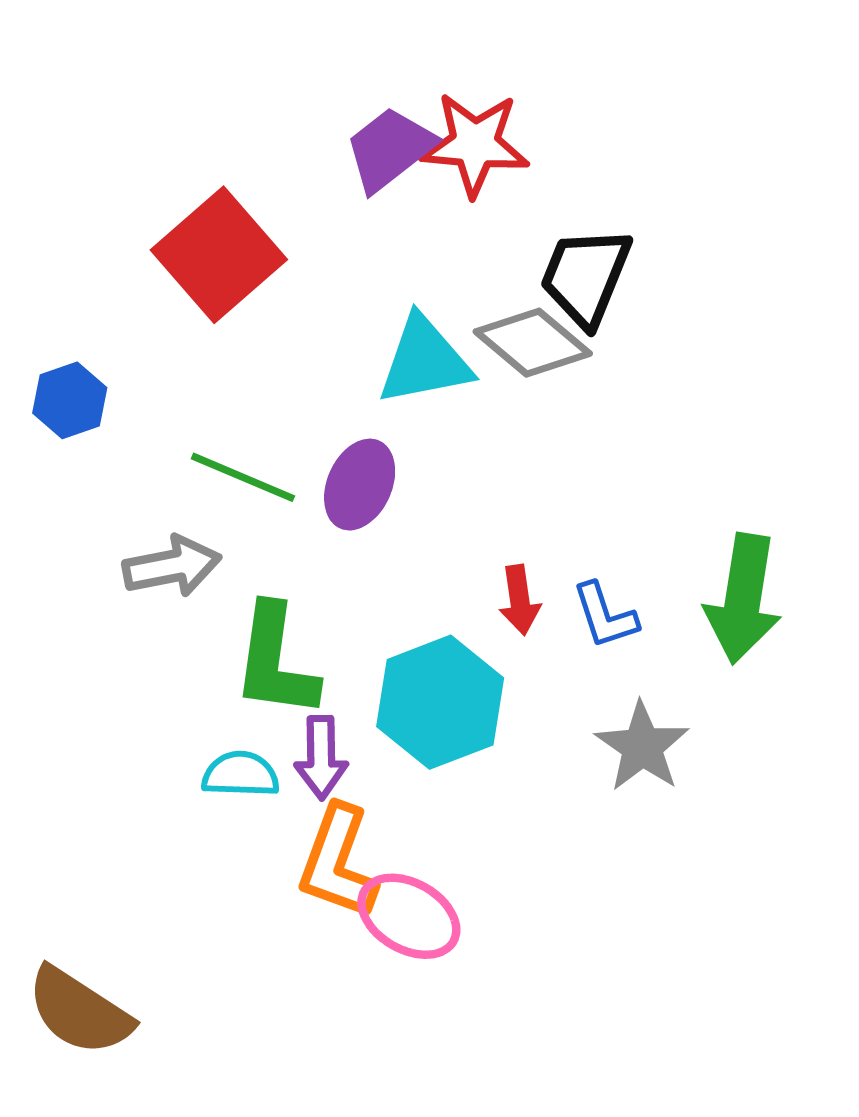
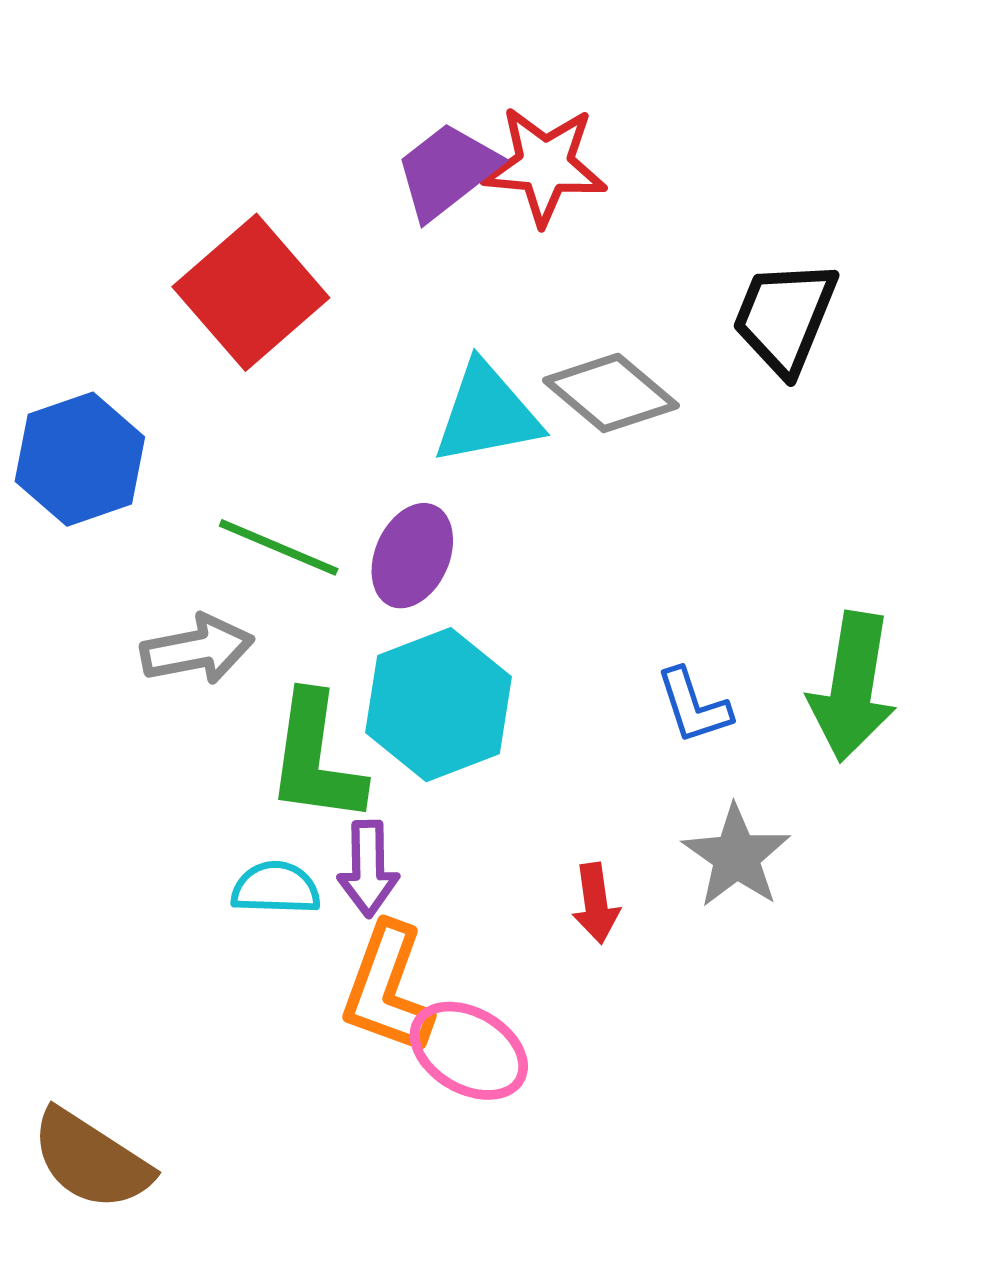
black trapezoid: (586, 276) -> (785, 317), moved
blue hexagon: (70, 400) -> (80, 459), size x1.5
red arrow: (520, 600) -> (596, 903), moved
cyan hexagon: (440, 702) -> (439, 705), moved

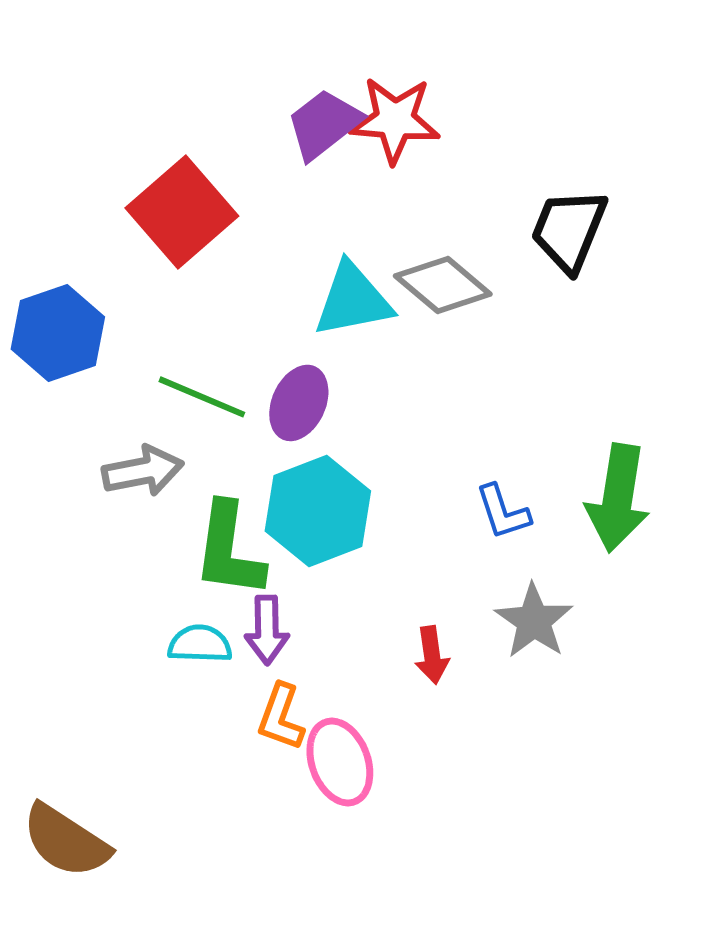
orange L-shape: (387, 989) -> (281, 717), size x0.7
pink ellipse: (469, 1051) -> (340, 762), turned 40

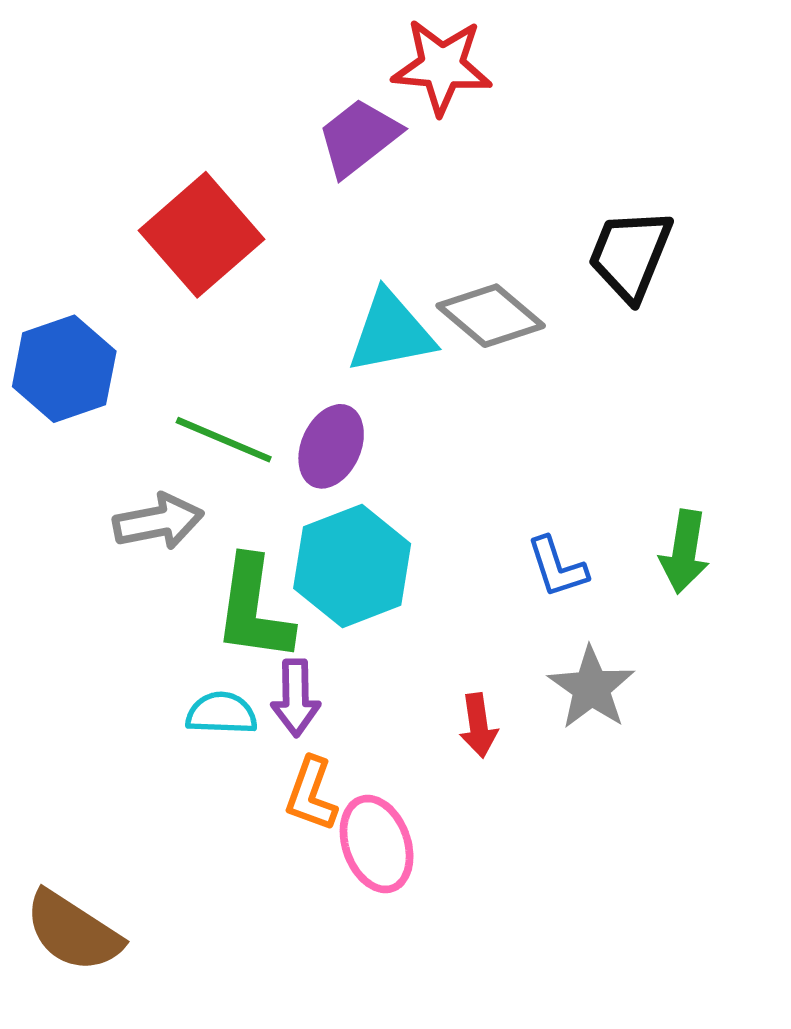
red star: (395, 120) -> (442, 66), moved
green arrow: (618, 498) -> (684, 552), size x0.7

